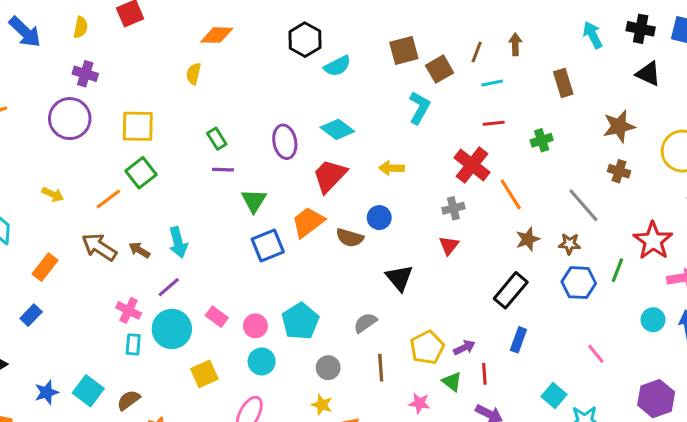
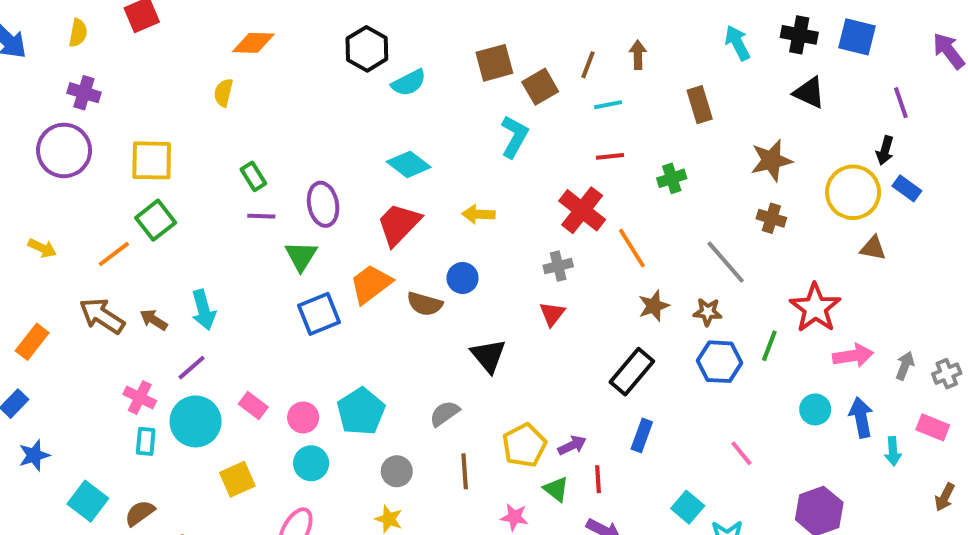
purple ellipse: (285, 142) -> (323, 204), moved
blue star: (47, 392) -> (34, 455), moved

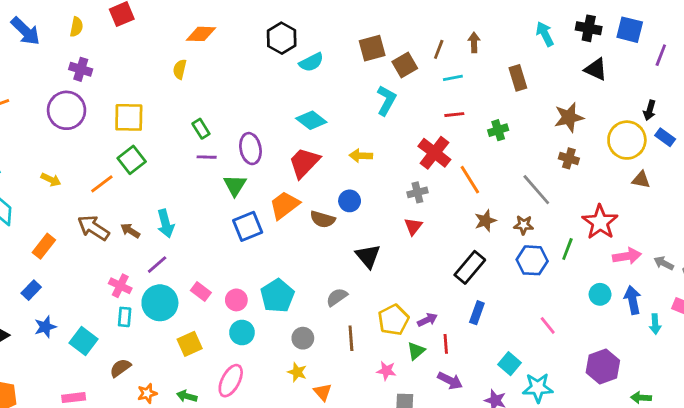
purple line: (901, 103) -> (661, 55), moved, turned 40
gray arrow: (905, 366) -> (664, 263), turned -84
green triangle: (556, 489) -> (416, 351), turned 42
cyan square: (88, 501) -> (84, 341), moved

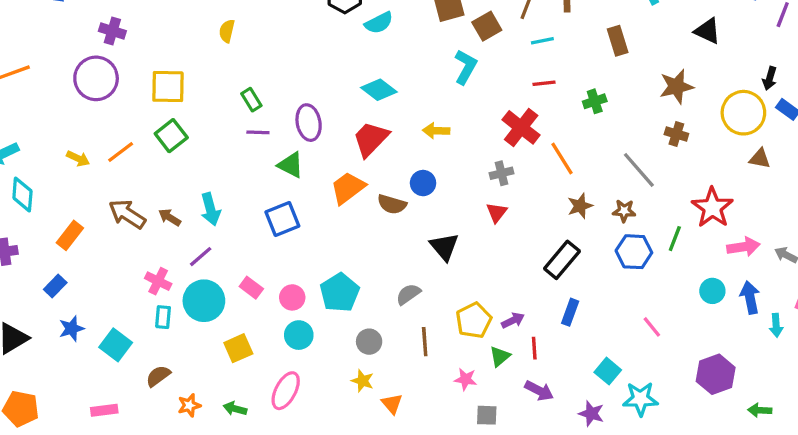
orange line: (102, 184) -> (121, 152), moved
green triangle: (235, 185) -> (291, 165), turned -35
blue square: (248, 226) -> (282, 219), moved

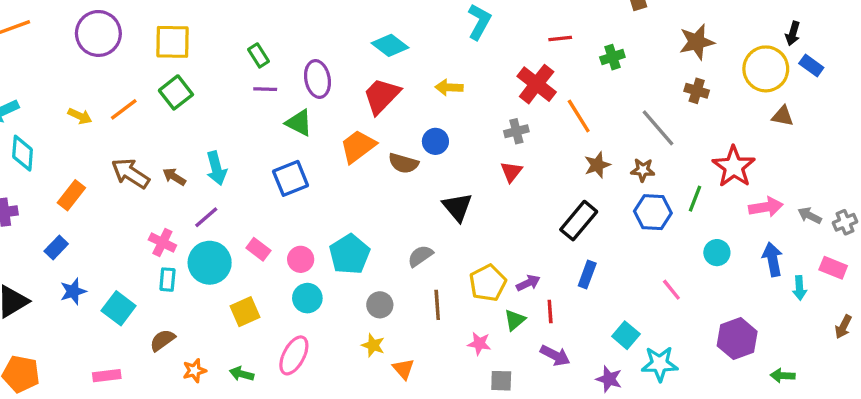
cyan circle: (712, 291) -> (717, 253), moved

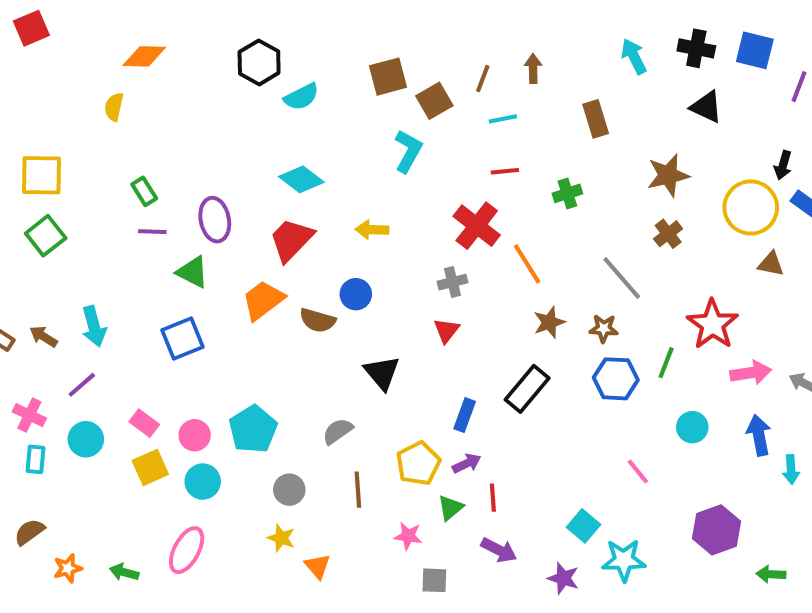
brown cross: (697, 91) -> (668, 234), turned 35
cyan circle: (210, 263) -> (86, 439), size x0.7
blue rectangle: (587, 275) -> (465, 415), moved
yellow square: (245, 312) -> (150, 467), moved

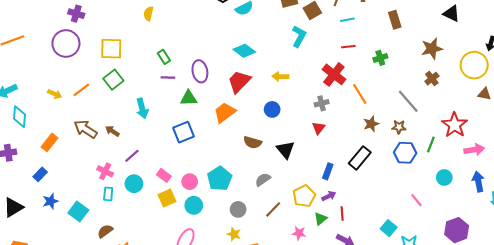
green triangle: (193, 272) -> (189, 98), turned -30
brown semicircle: (318, 320) -> (253, 142), moved
cyan arrow: (94, 326) -> (142, 108), moved
brown line: (358, 490) -> (273, 209), turned 48

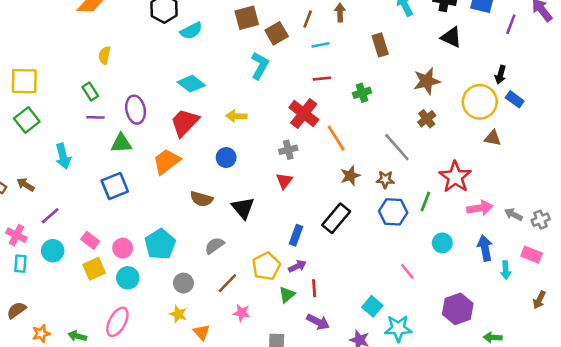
yellow semicircle: (148, 14) -> (104, 55), moved
pink star: (299, 233) -> (242, 313), moved

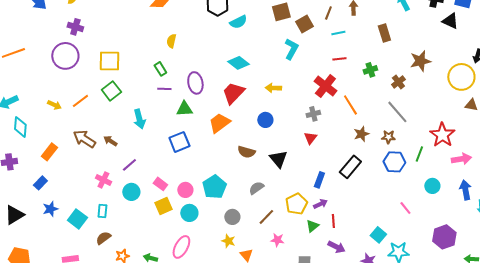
black triangle: (451, 37) -> (450, 21), moved
brown cross: (427, 119) -> (398, 82), moved
cyan rectangle: (20, 264) -> (102, 211), moved

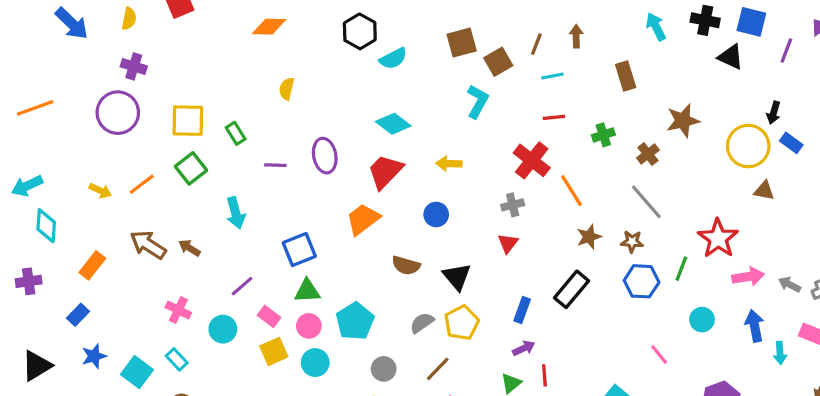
green rectangle: (160, 69) -> (236, 133), moved
green triangle: (184, 109) -> (307, 291), moved
purple line: (129, 165) -> (242, 286), moved
yellow pentagon: (296, 204) -> (462, 323), moved
cyan rectangle: (102, 211) -> (177, 359), turned -48

